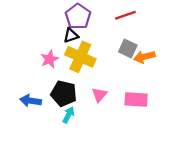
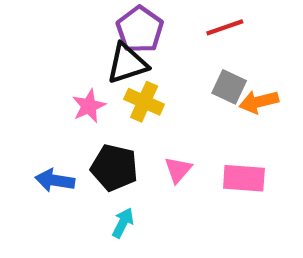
black triangle: (71, 35) -> (127, 64), size x1.5
yellow cross: (80, 57) -> (144, 102), size x0.7
cyan arrow: (68, 115) -> (123, 223), moved

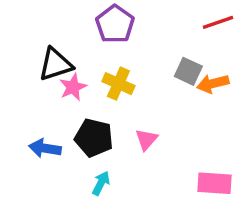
red line: (225, 27) -> (218, 22), moved
black triangle: (127, 64) -> (55, 64), moved
pink rectangle: (244, 178) -> (215, 183), moved

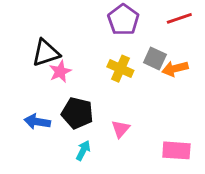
purple pentagon: (115, 24) -> (123, 20), moved
yellow cross: (118, 84) -> (120, 69), moved
pink triangle: (146, 140) -> (120, 129), moved

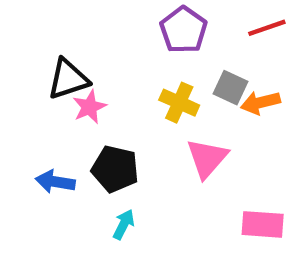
pink triangle: (120, 129) -> (207, 158), moved, size x1.5

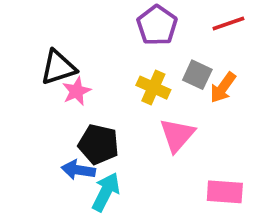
orange arrow: (260, 103) -> (223, 88), turned -40
blue arrow: (55, 182) -> (78, 170), moved
cyan arrow: (124, 224) -> (106, 192), size x1.5

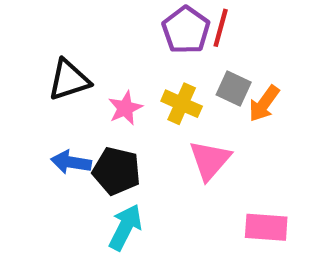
red line: (228, 23) -> (221, 28), moved, turned -56
pink star: (76, 91) -> (125, 108), moved
blue arrow: (78, 170) -> (71, 162), moved

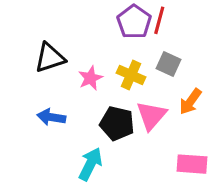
orange arrow: (264, 104) -> (190, 102), moved
black pentagon: (117, 171) -> (117, 123), moved

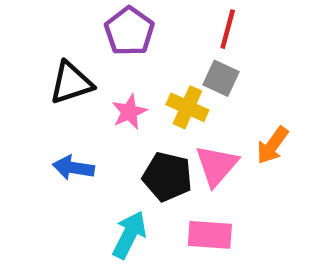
purple pentagon: (134, 22) -> (129, 31), moved
gray square: (169, 64) -> (221, 78), moved
pink rectangle: (192, 164) -> (210, 235), moved

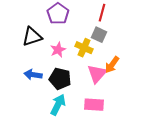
orange arrow: (272, 145) -> (112, 65), moved
black pentagon: (167, 177) -> (60, 79), moved

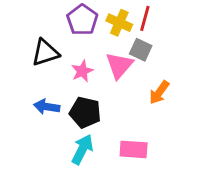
yellow cross: (84, 48) -> (119, 23), moved
pink triangle: (97, 74) -> (119, 65), moved

